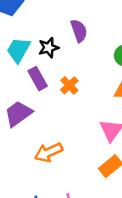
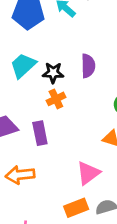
purple rectangle: (38, 79) -> (40, 133), moved
orange cross: (69, 85) -> (56, 99), moved

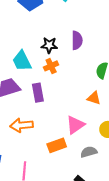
cyan trapezoid: (23, 65) -> (22, 61), moved, turned -75
orange rectangle: (76, 208) -> (57, 145), moved

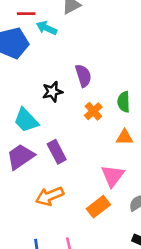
orange cross: (51, 66) -> (93, 111), moved

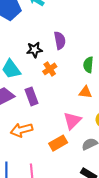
orange cross: (93, 111) -> (50, 69), moved

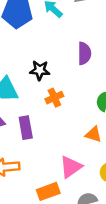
purple semicircle: (60, 40) -> (84, 53), moved

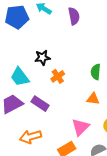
purple semicircle: (84, 53) -> (74, 16), moved
purple rectangle: (26, 128) -> (40, 104), turned -36

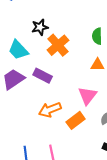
orange cross: (58, 76) -> (58, 45), size x1.5
orange arrow: (31, 137) -> (50, 110), moved

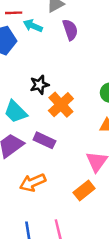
orange arrow: (50, 110) -> (33, 183), moved

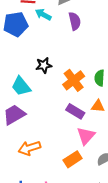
orange cross: (61, 105) -> (74, 80), moved
purple rectangle: (44, 140) -> (75, 111), moved

